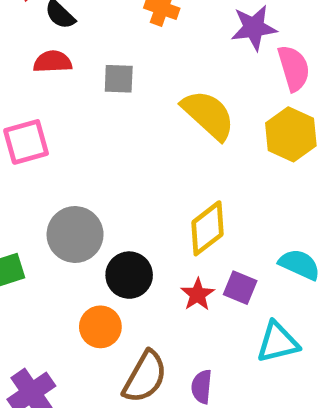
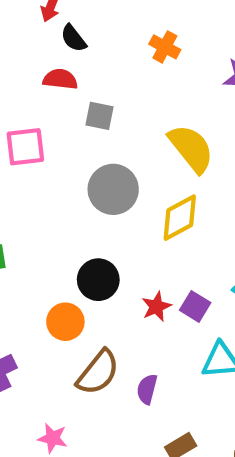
gray square: (119, 79) -> (99, 116), moved
yellow diamond: (207, 228) -> (180, 218), moved
gray circle: (75, 234) -> (113, 189), moved

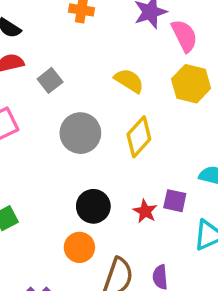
gray square: (99, 116) -> (50, 80), turned -30
yellow semicircle: (191, 148) -> (129, 81), size x0.7

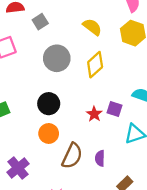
black circle: (93, 206) -> (49, 104), moved

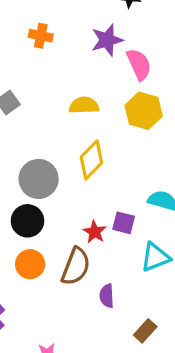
yellow semicircle: (92, 27) -> (84, 105), turned -36
gray circle: (57, 58) -> (39, 179), moved
brown semicircle: (72, 156) -> (76, 266), moved

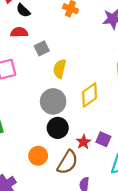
yellow semicircle: (84, 105) -> (60, 69), moved, turned -84
black circle: (27, 221) -> (58, 128), moved

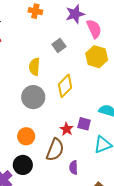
gray square: (42, 48) -> (59, 45), moved
black circle: (58, 128) -> (23, 165), moved
orange circle: (38, 156) -> (26, 136), moved

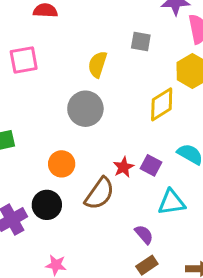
gray square: (59, 45) -> (141, 41), turned 32
yellow diamond: (65, 86) -> (162, 104), moved
purple semicircle: (74, 168) -> (144, 234), moved, turned 128

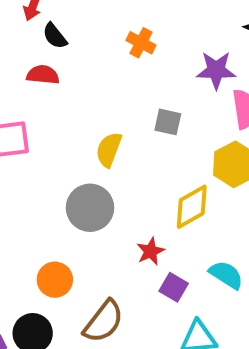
red star: (123, 167) -> (151, 251), moved

